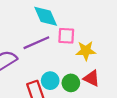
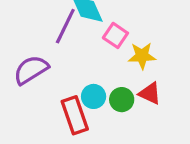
pink square: (66, 36) -> (115, 35), turned 30
purple line: (36, 43) -> (65, 26), moved, turned -40

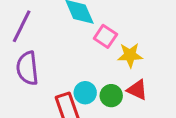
purple line: (65, 26) -> (22, 26), moved
purple semicircle: (31, 70) -> (27, 68), turned -64

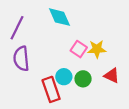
pink square: (105, 36) -> (79, 49), moved
red triangle: (137, 90) -> (112, 76), moved

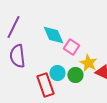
cyan diamond: (60, 17) -> (53, 35), moved
yellow star: (97, 49) -> (88, 63), moved, turned 30

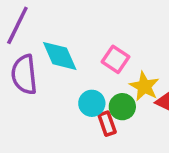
cyan diamond: (53, 35) -> (60, 56), moved
red rectangle: (45, 85) -> (107, 124), moved, size x0.6

